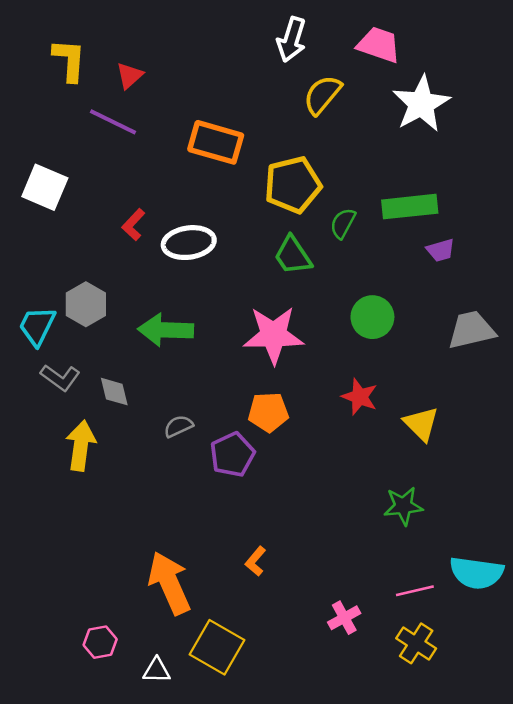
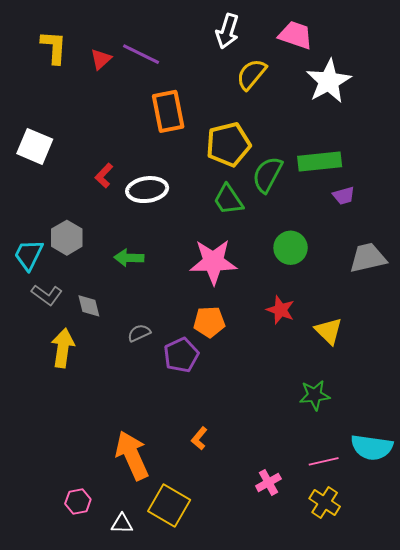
purple line: (113, 122) -> (141, 54), moved
orange rectangle: (216, 142) -> (168, 111), turned 63
green semicircle: (343, 223) -> (267, 175), size x1.5
green arrow: (166, 330) -> (129, 258), size x0.7

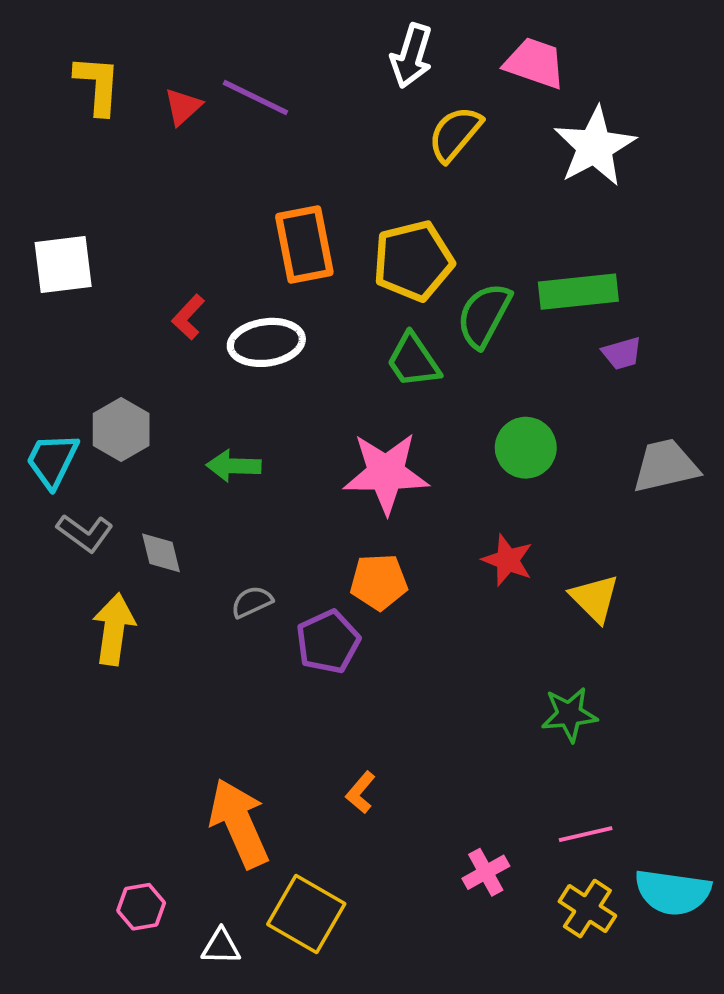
orange rectangle: (168, 111) -> (304, 244), moved
white square: (35, 146) -> (63, 264), turned -30
cyan semicircle: (372, 447) -> (673, 892), moved

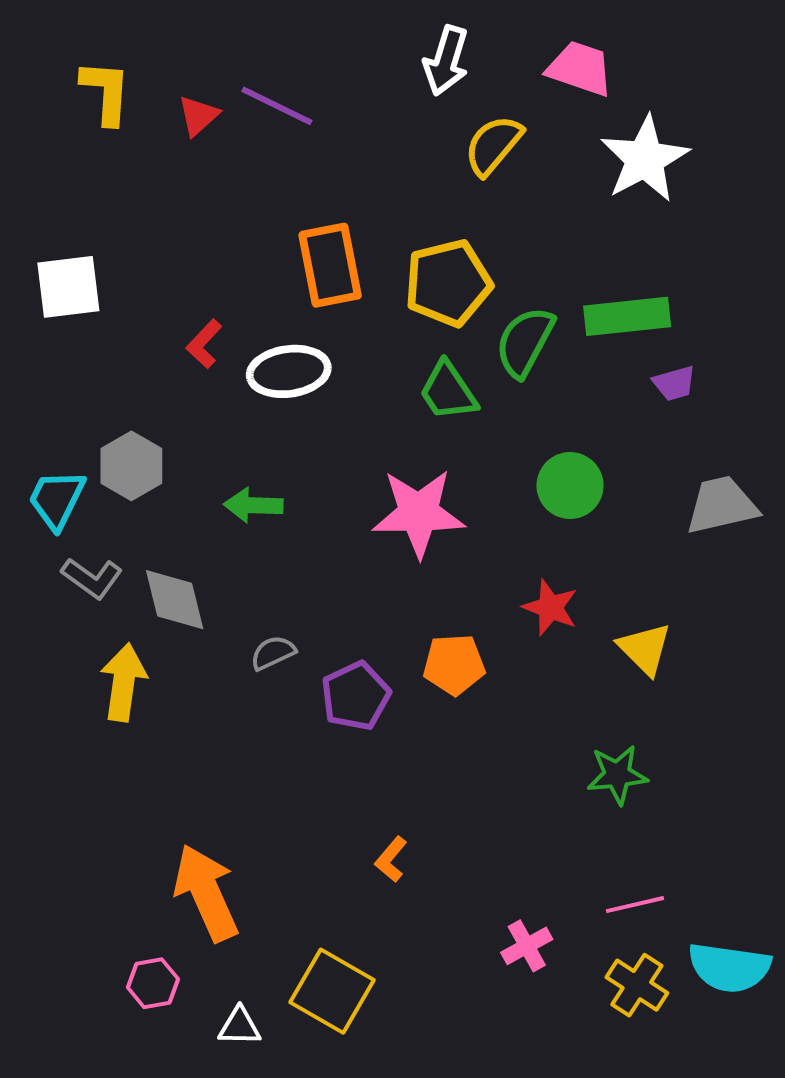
gray diamond: (161, 553) -> (175, 600), size x1.4
orange pentagon: (379, 582) -> (454, 665), moved
orange arrow: (239, 823) -> (206, 893), moved

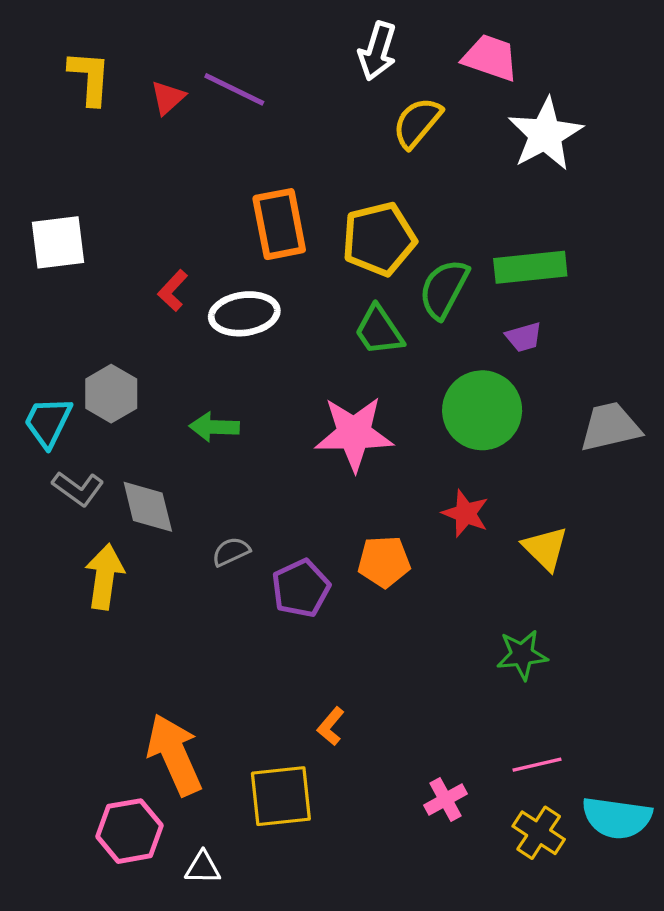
purple trapezoid: (674, 383) -> (524, 337), moved
green circle: (570, 486) -> (482, 410), size x1.4
pink hexagon: (153, 983) -> (130, 831), size x1.5
yellow square: (332, 991) -> (281, 796), moved, turned -36

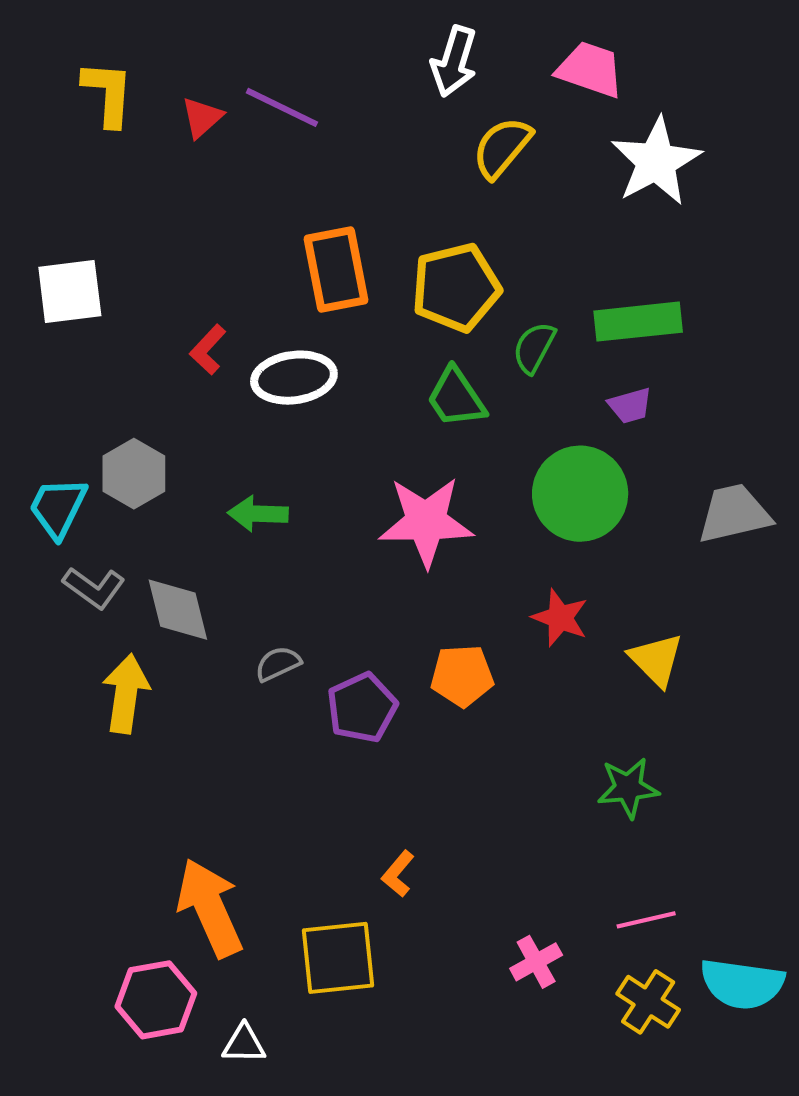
green semicircle: (444, 289) -> (534, 348), size x0.7

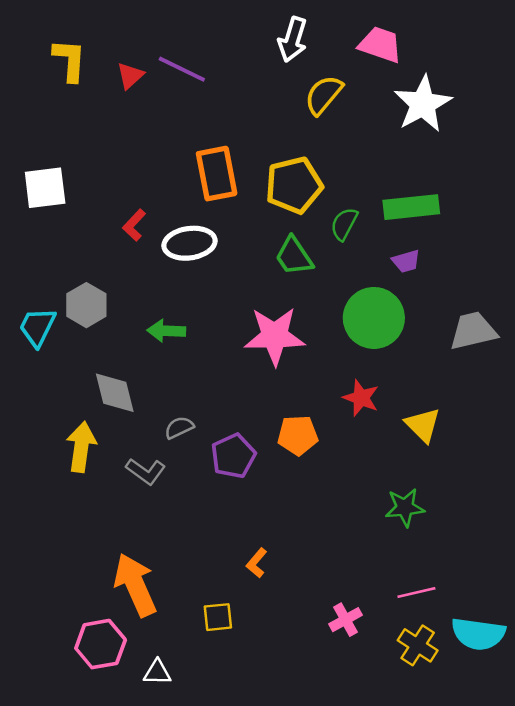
gray L-shape: (94, 588) -> (146, 471), moved
yellow square: (338, 958) -> (218, 617), size x0.6

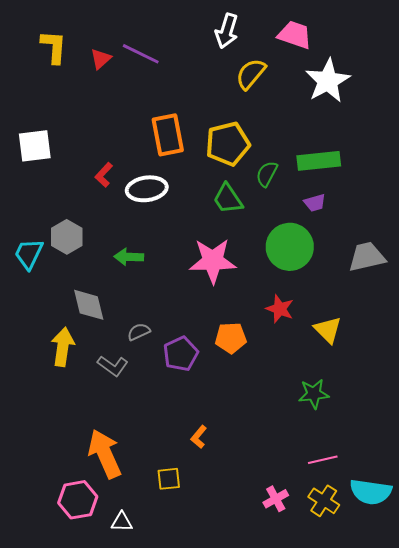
pink cross: (345, 620) -> (276, 499), moved

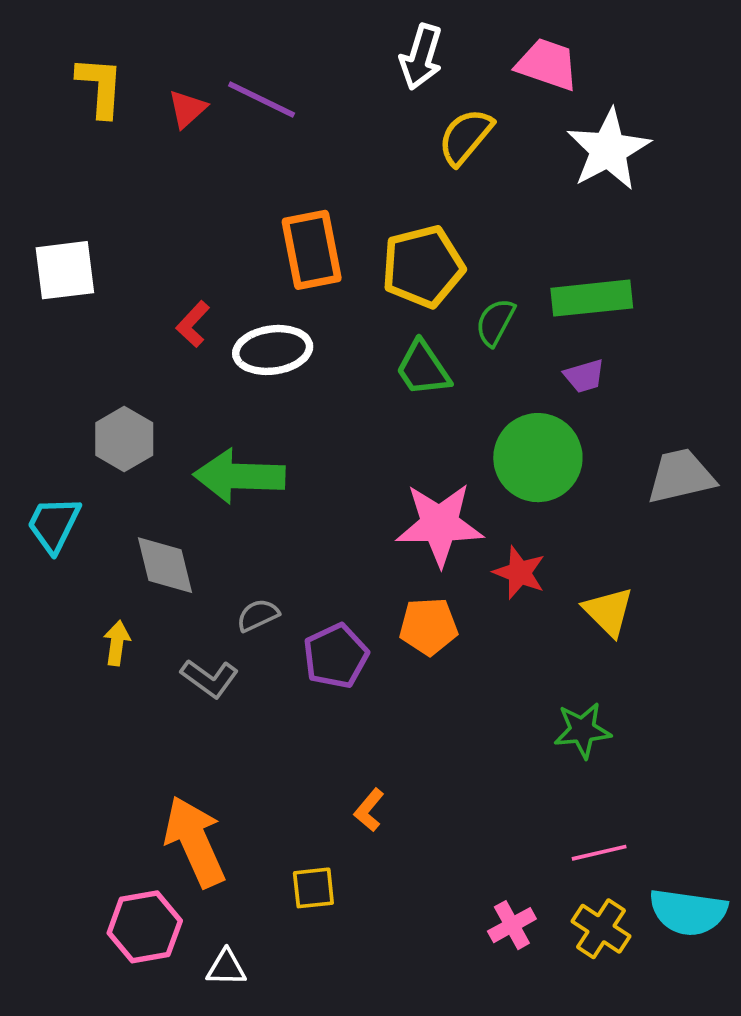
cyan trapezoid: (29, 254) -> (54, 524), moved
green arrow: (129, 257) -> (239, 476), size x1.6
pink star: (213, 261) -> (440, 524), moved
yellow arrow: (63, 347) -> (117, 643), size x0.6

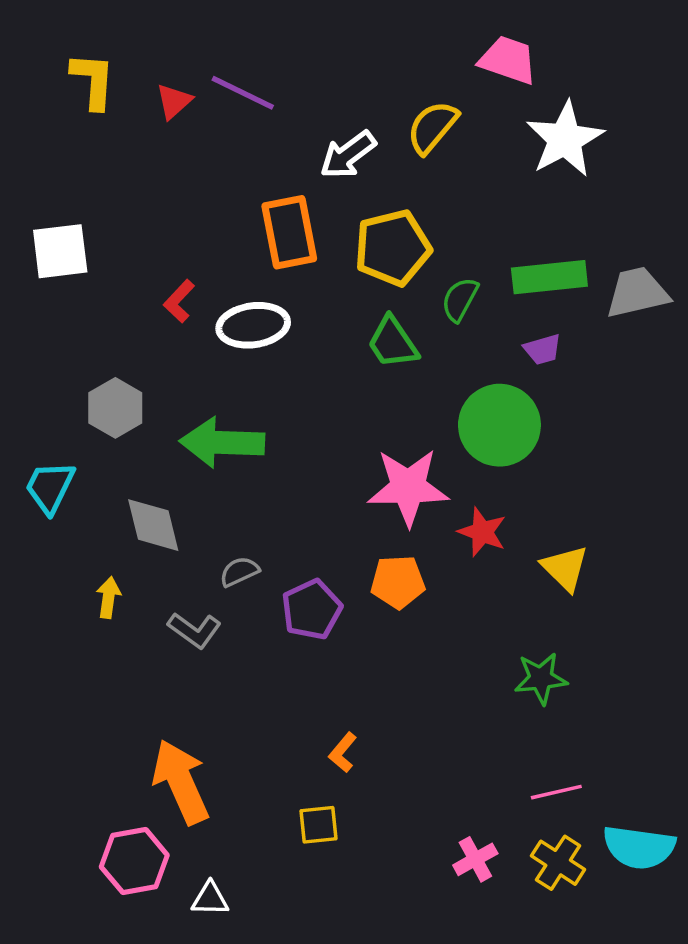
white arrow: (421, 57) -> (348, 155), moved, turned 36
gray trapezoid: (681, 476) -> (637, 293), moved
yellow square: (313, 888) -> (319, 825), moved

